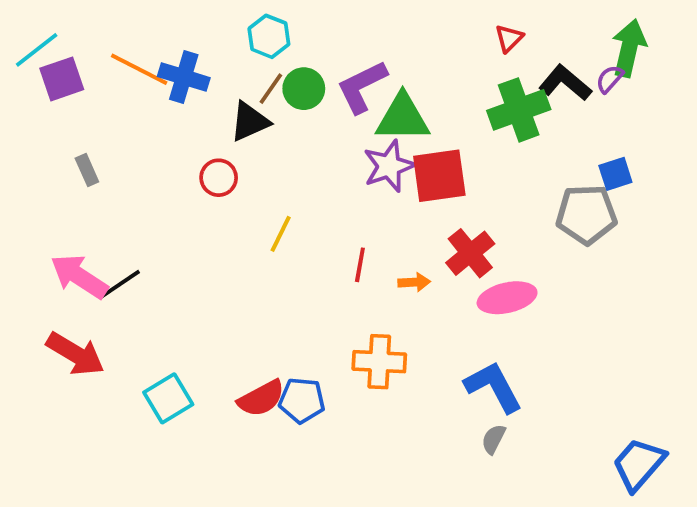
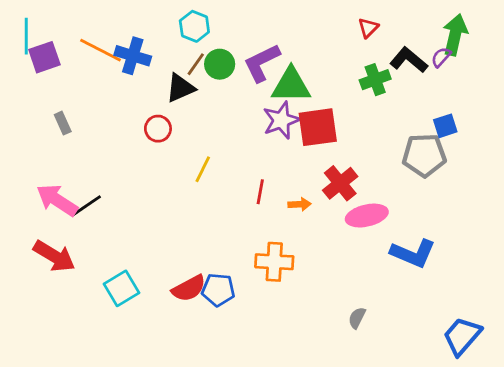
cyan line: (37, 50) -> (26, 36), turned -52
green cross: (519, 110) -> (375, 80), size x0.7
blue L-shape: (494, 387) -> (413, 253), moved, turned 141

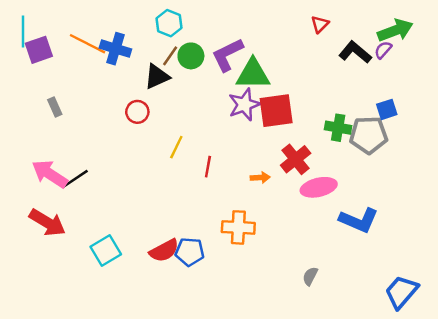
green arrow: (455, 35) -> (395, 30), turned 56
green cross: (375, 80) -> (338, 128), moved, turned 30
red line: (260, 192) -> (208, 167), moved

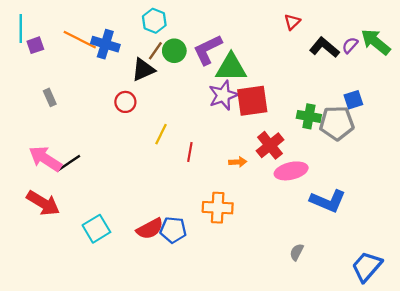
green arrow: (395, 30) -> (376, 42), moved, turned -120
purple square: (39, 50) -> (35, 45), size x0.7
gray semicircle: (310, 276) -> (297, 252), moved

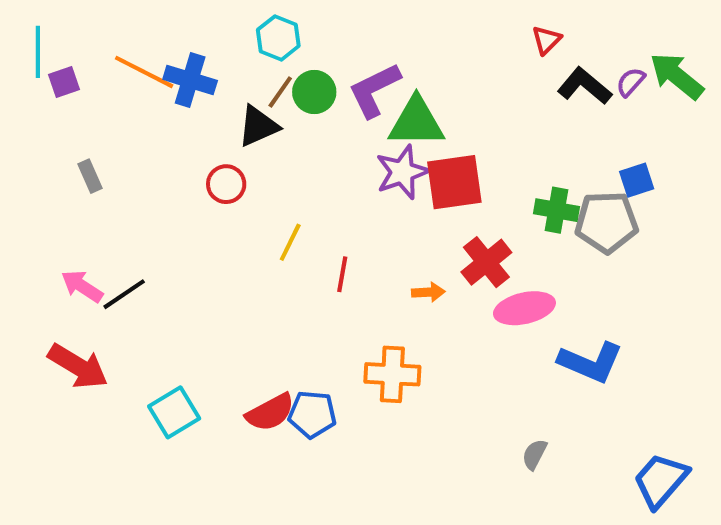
red triangle: (292, 22) -> (546, 40), moved
pink arrow: (45, 159) -> (82, 286), size x0.7

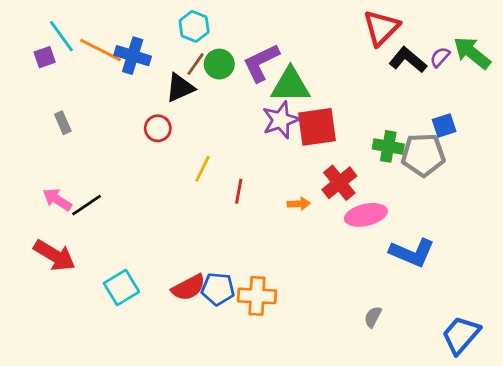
red triangle: (546, 40) -> (381, 28), size x1.8
cyan line: (38, 52) -> (61, 36), moved, turned -36
orange cross: (392, 374) -> (257, 296), moved

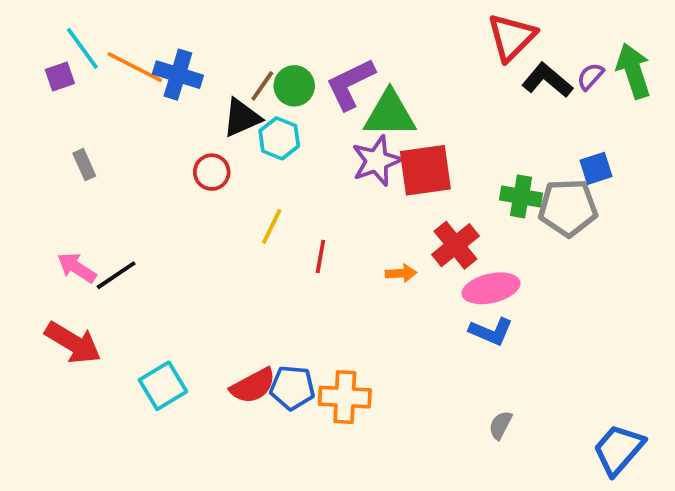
cyan hexagon: (194, 26) -> (279, 138), moved
green arrow: (472, 53) -> (633, 71), turned 33
blue L-shape: (412, 253) -> (491, 331), moved, size x0.7

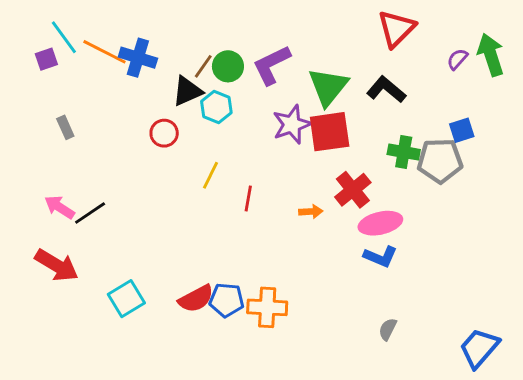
black L-shape: (547, 80) -> (386, 90), moved
green triangle: (390, 114) -> (328, 87), moved, turned -51

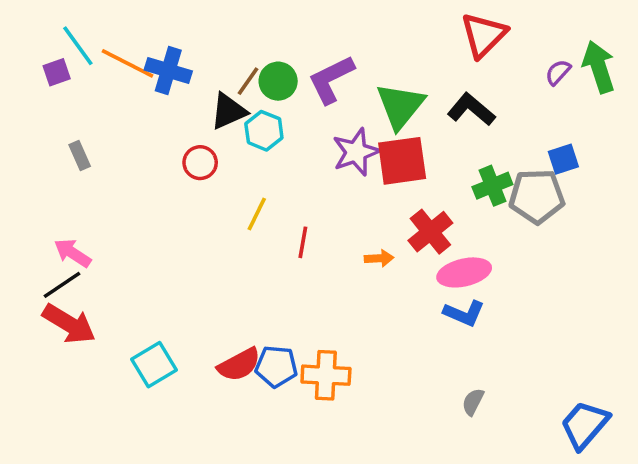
green cross: (404, 152) -> (492, 186), turned -32
black line: (90, 213) -> (62, 285), moved

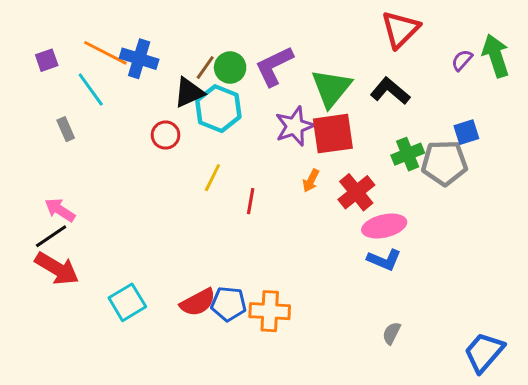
cyan line: (78, 46) -> (91, 90), moved
cyan hexagon: (264, 131) -> (218, 109), size x1.4
orange arrow: (379, 258) -> (311, 181), moved, turned 120

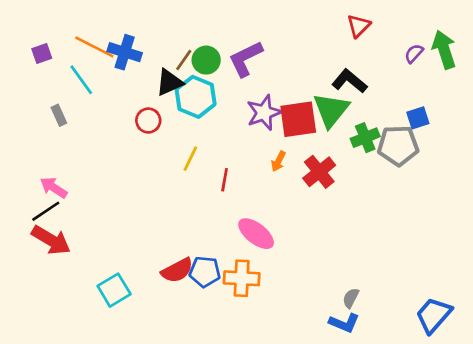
red triangle: (400, 29) -> (359, 26), size x0.7
green triangle: (331, 88) -> (331, 110), moved
pink ellipse: (384, 226) -> (256, 234), moved, turned 51
blue L-shape: (384, 260) -> (344, 323), moved
cyan square: (127, 302) -> (114, 290), moved

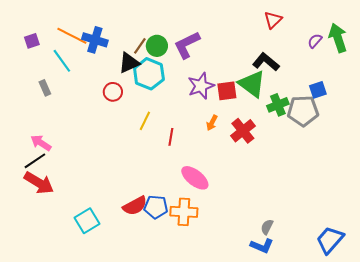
green triangle: (331, 110) -> (252, 84), turned -32
red square: (298, 119) -> (227, 91), size x0.7

